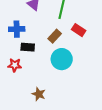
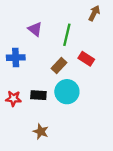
black rectangle: (28, 47) -> (38, 95), moved

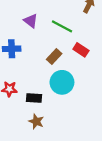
green line: (67, 35) -> (62, 26), turned -75
black rectangle: (38, 95) -> (34, 98), moved

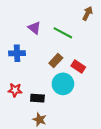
red rectangle: (81, 50) -> (78, 67), moved

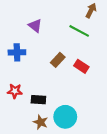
green line: (63, 33) -> (79, 31), moved
cyan circle: (63, 84) -> (65, 117), moved

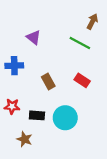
brown rectangle: (58, 60) -> (48, 82), moved, turned -72
cyan circle: (65, 117) -> (65, 118), moved
brown star: (41, 122) -> (24, 139), moved

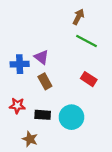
brown arrow: (92, 22) -> (78, 17), moved
purple triangle: (34, 37) -> (42, 57), moved
brown rectangle: (48, 82) -> (45, 81), moved

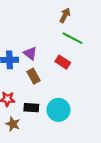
red rectangle: (89, 79) -> (63, 62), moved
brown star: (30, 139) -> (13, 124), moved

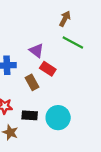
purple triangle: (30, 53) -> (36, 51), moved
red rectangle: (63, 62) -> (48, 69), moved

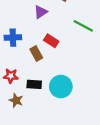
green line: (73, 43) -> (83, 26), moved
purple triangle: (36, 51) -> (41, 12), moved, turned 48

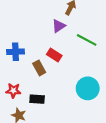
purple triangle: (41, 12) -> (59, 26), moved
cyan circle: (61, 87) -> (88, 88), moved

